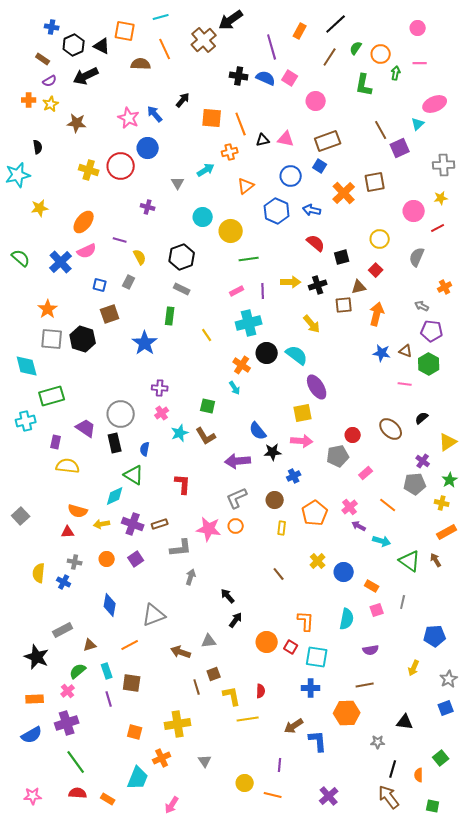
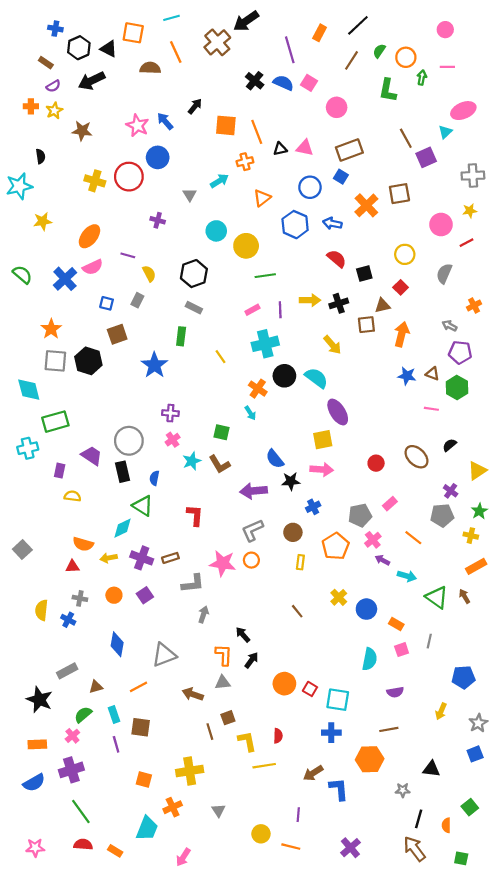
black cross: (239, 76) -> (255, 81), turned 30
gray pentagon: (338, 456) -> (360, 515), moved
yellow semicircle: (68, 466) -> (72, 496), size x0.7
orange L-shape: (306, 621) -> (224, 655), moved

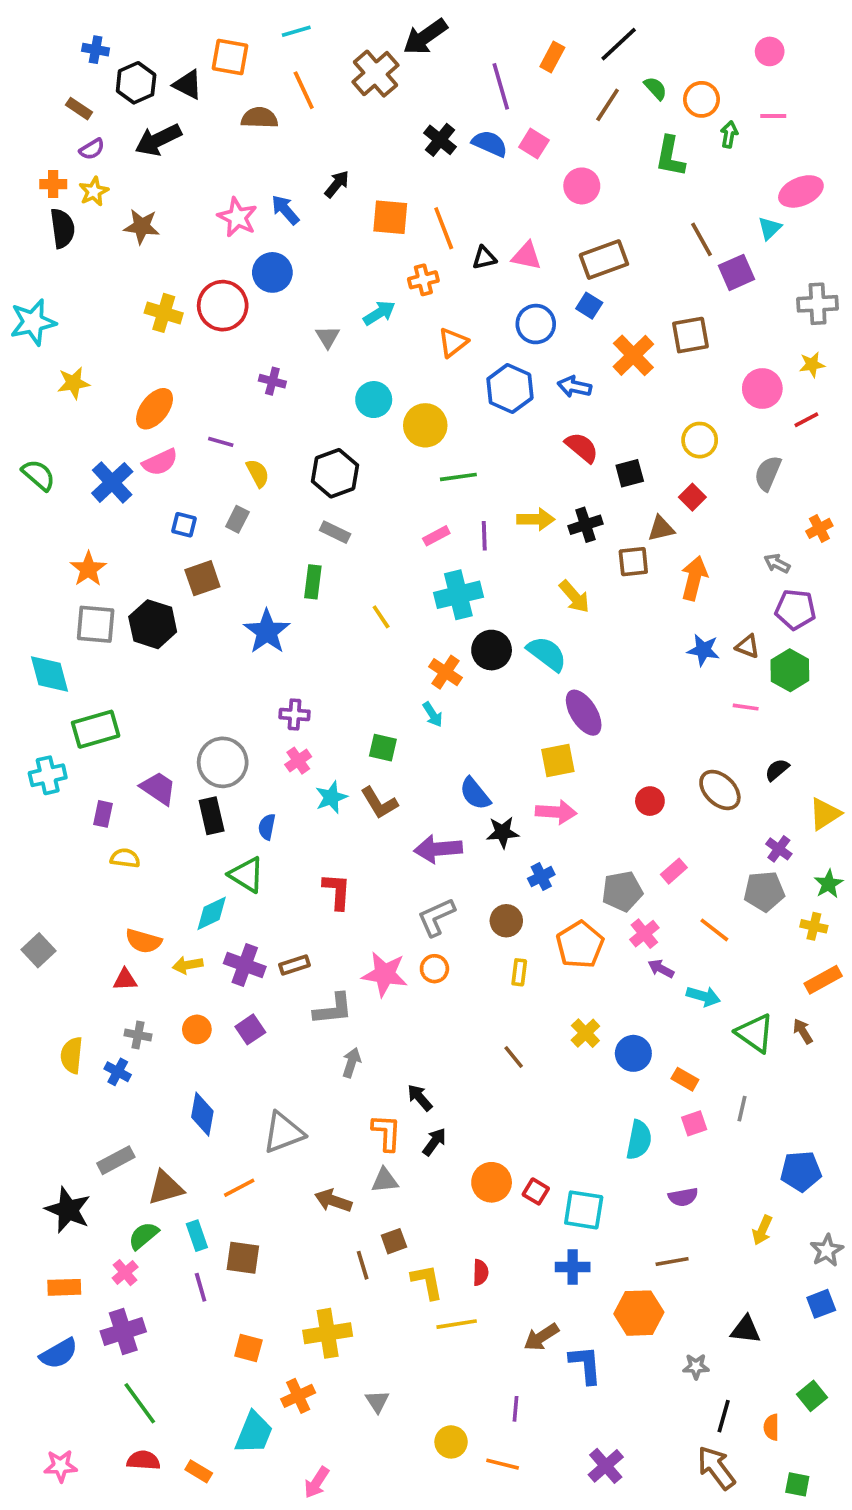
green semicircle: (379, 51) -> (655, 88), turned 104
black semicircle: (40, 156) -> (62, 228), moved, size x1.5
brown triangle: (96, 687) -> (166, 1188), size x1.5

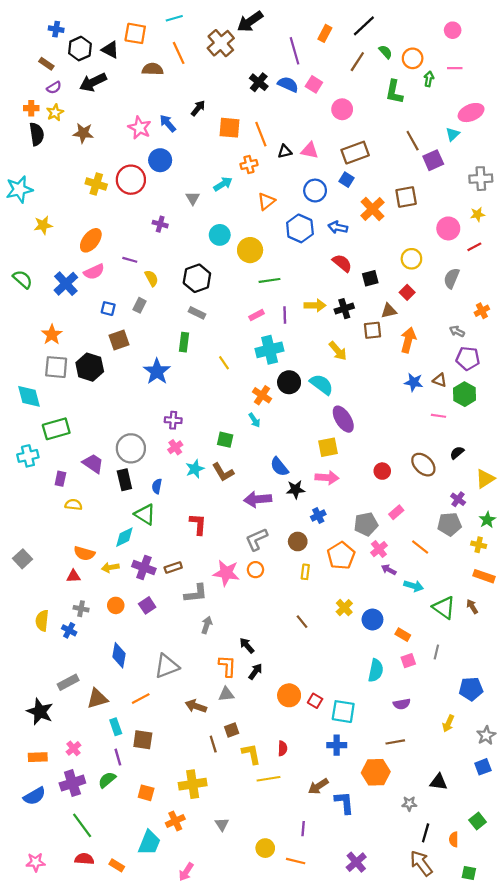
orange rectangle: (823, 980) -> (484, 576), turned 48
green semicircle: (143, 1236) -> (107, 780), moved

